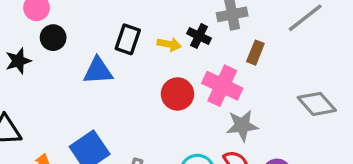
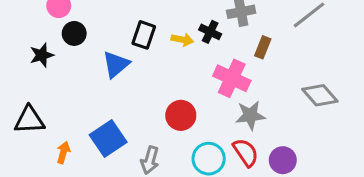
blue triangle: (98, 71) -> (116, 64), turned -36
red circle: (177, 94) -> (181, 115), moved

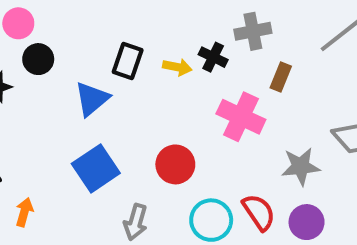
gray star: (250, 115) -> (301, 166), moved
blue square: (108, 139) -> (96, 168), moved

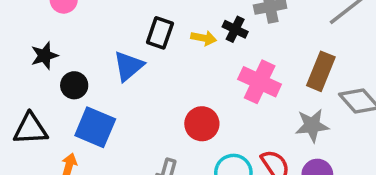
black circle: (38, 59) -> (74, 85), moved
brown rectangle: (281, 77) -> (321, 71), moved, size x1.5
blue square: (96, 168) -> (95, 127), moved, turned -33

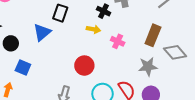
yellow arrow: (204, 38) -> (93, 29), moved
pink cross: (260, 82) -> (118, 41), size x0.6
blue square: (95, 127) -> (23, 68), size x0.7

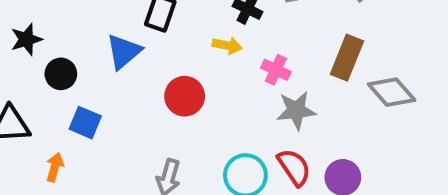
red circle: (84, 66) -> (185, 96), moved
gray star: (148, 67) -> (296, 110), moved

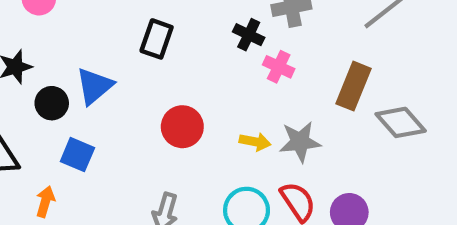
yellow arrow: (227, 45) -> (255, 142), moved
blue triangle: (124, 52) -> (95, 86), moved
pink cross: (276, 70) -> (279, 67), moved

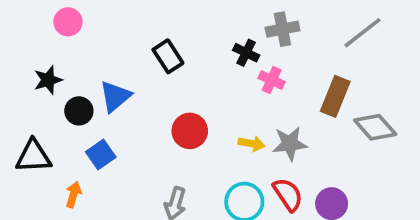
black rectangle: (157, 39) -> (168, 56), turned -52
blue square: (77, 155) -> (101, 155), turned 32

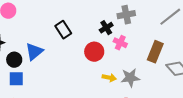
black cross: (246, 53) -> (106, 28), turned 32
red circle: (190, 131) -> (94, 52), moved
blue square: (101, 155) -> (16, 79), moved, turned 35

